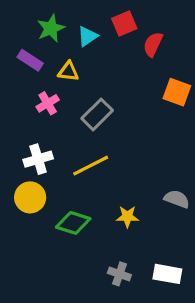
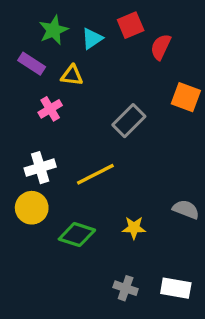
gray rectangle: (97, 114) -> (129, 121), moved

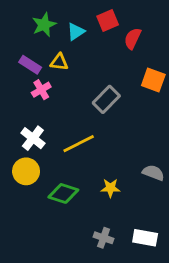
purple rectangle: (32, 64) -> (30, 65), moved
white cross: (40, 168) -> (33, 138), turned -35

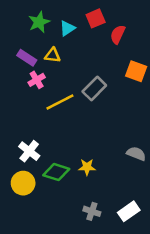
white cross: (33, 138) -> (29, 151), moved
yellow line: (79, 144) -> (60, 102), moved
yellow circle: (26, 171) -> (23, 183), moved
yellow star: (110, 188) -> (87, 167), moved
white rectangle: (145, 238) -> (129, 211), turned -45

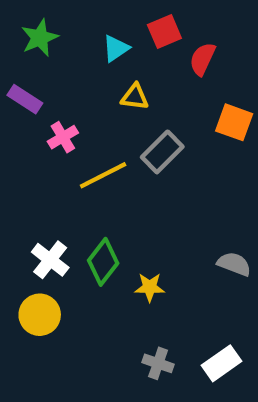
green star: (39, 22) -> (40, 38), moved
yellow triangle: (53, 55) -> (135, 97), moved
purple rectangle: (27, 58) -> (25, 99), moved
green diamond: (56, 172) -> (103, 262), moved, turned -70

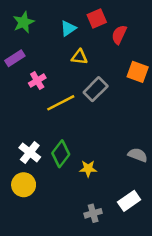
purple rectangle: (25, 99) -> (15, 58), turned -66
gray cross: (158, 363) -> (93, 213), turned -35
white rectangle: (221, 363) -> (129, 201), moved

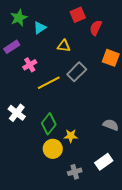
cyan triangle: (68, 28) -> (40, 28), moved
white cross: (30, 152) -> (17, 113), moved
yellow circle: (24, 185) -> (53, 149), moved

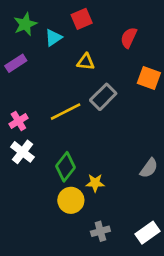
red square: (78, 15) -> (82, 19), moved
pink cross: (30, 65) -> (18, 121), moved
gray semicircle: (111, 125) -> (149, 168), turned 105
white rectangle: (104, 162) -> (148, 233), moved

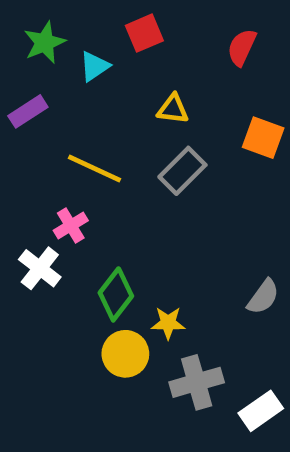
red semicircle: (129, 38) -> (242, 47), moved
yellow triangle: (86, 62) -> (173, 109), moved
yellow line: (66, 112) -> (94, 168), moved, turned 52
pink cross: (18, 121) -> (71, 226), moved
gray cross: (100, 231) -> (197, 382), moved, size x1.5

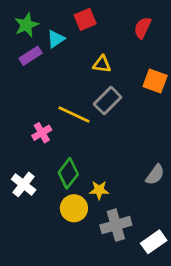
purple rectangle: (28, 111) -> (31, 56), moved
yellow line: (94, 168) -> (74, 115), moved
white cross: (40, 268) -> (24, 184), moved

